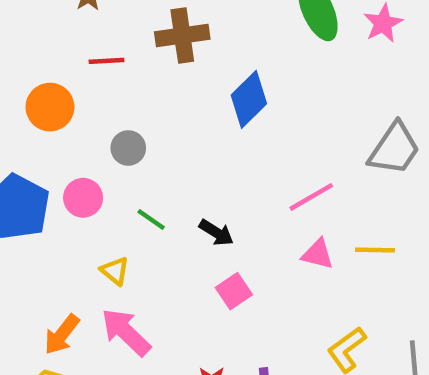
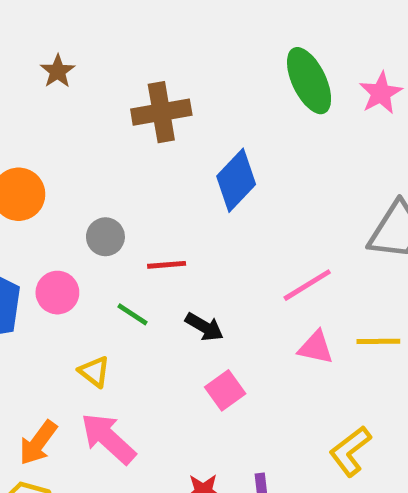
red line: (107, 61) -> (167, 265), moved

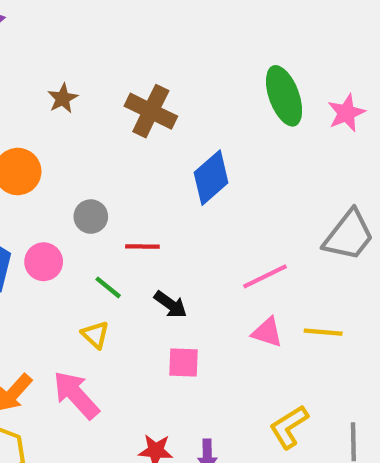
brown star: (58, 71) -> (63, 98), moved
brown cross: (161, 112) -> (151, 111), turned 30
yellow triangle: (94, 372) -> (95, 335), moved
pink square: (225, 390) -> (183, 362), turned 32

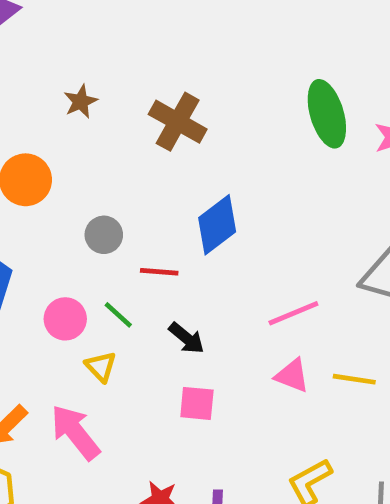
blue diamond: (211, 178) -> (217, 225), moved
pink circle: (44, 262) -> (65, 319), moved

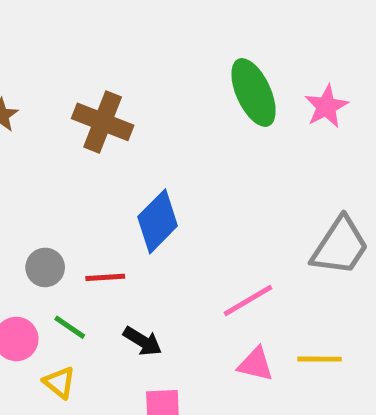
gray circle: (104, 235) -> (45, 267), moved

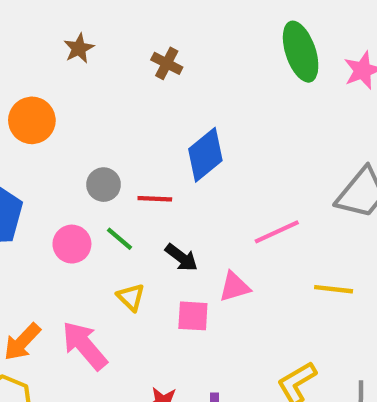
brown cross: (103, 122) -> (167, 63), size x0.6
pink triangle: (256, 364) -> (235, 287), moved, turned -36
yellow triangle: (59, 382) -> (131, 297), moved

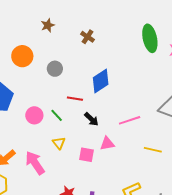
gray circle: (104, 185) -> (55, 69), moved
black arrow: (181, 258) -> (91, 119), moved

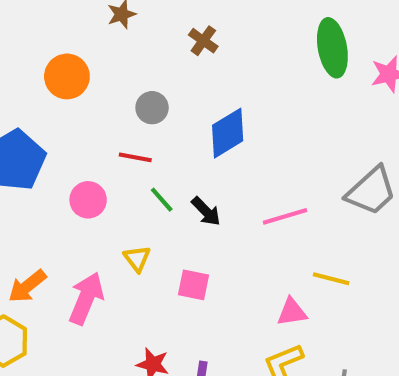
gray circle: (55, 69) -> (152, 108), moved
red line: (75, 99) -> (135, 157), moved
green line: (57, 115) -> (162, 200), moved
pink triangle: (107, 143) -> (292, 312), moved
pink arrow: (35, 163) -> (86, 298), turned 55

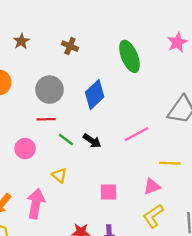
green ellipse: (332, 48) -> (130, 56), moved
gray circle: (152, 108) -> (50, 90), size x1.5
pink square: (194, 285) -> (109, 192), moved

